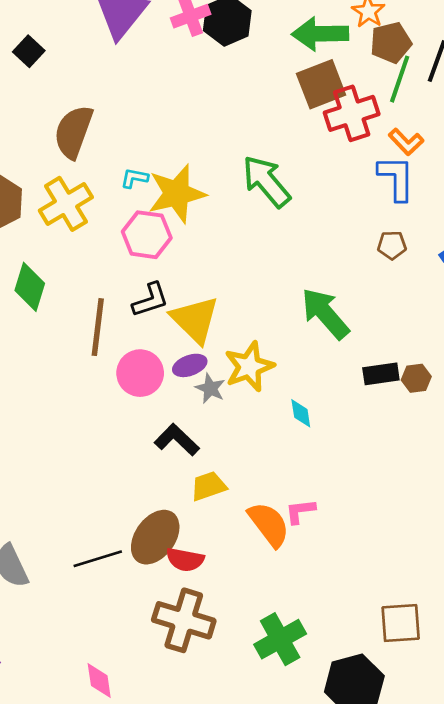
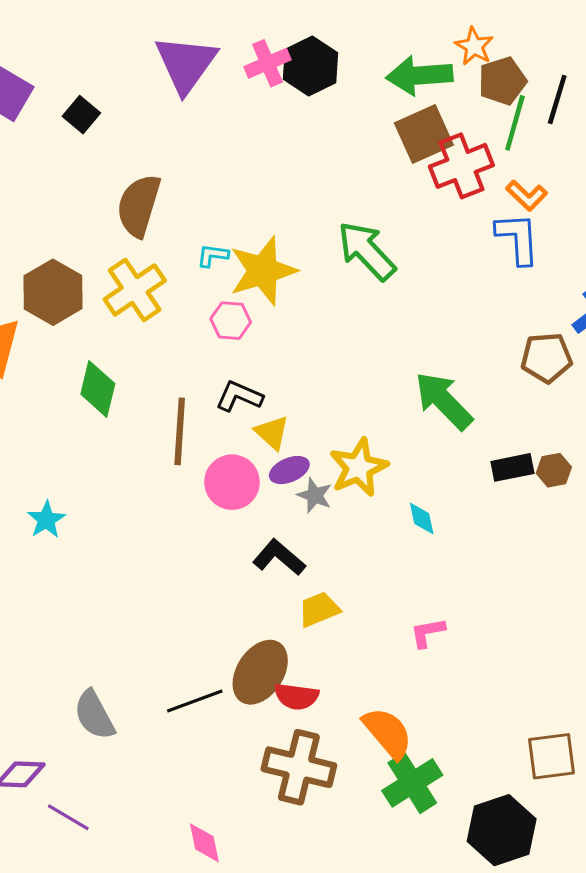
pink hexagon: (147, 235) -> (231, 321), size x0.7
brown pentagon: (392, 245) -> (546, 358), moved, size x1.5
black L-shape: (150, 300) -> (239, 396), turned -135
yellow triangle: (195, 320) -> (272, 433), moved, size x0.6
orange semicircle: (269, 524) -> (388, 733), moved

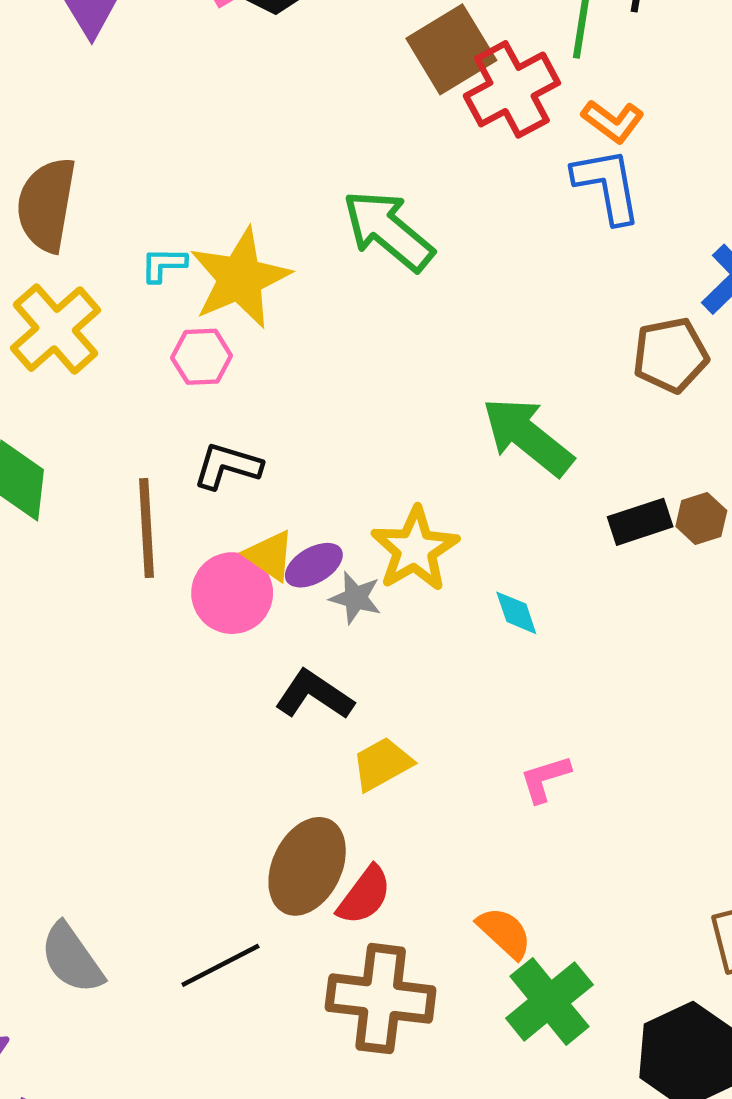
yellow triangle: (272, 433) -> (270, 556), moved
red semicircle: (296, 696) -> (364, 895), turned -54
black line: (195, 701) -> (220, 965), moved
orange semicircle: (388, 733) -> (504, 933), size x0.7

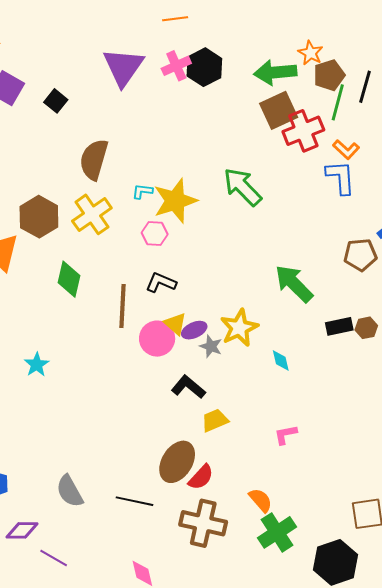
black line: (220, 965) -> (134, 501), turned 33

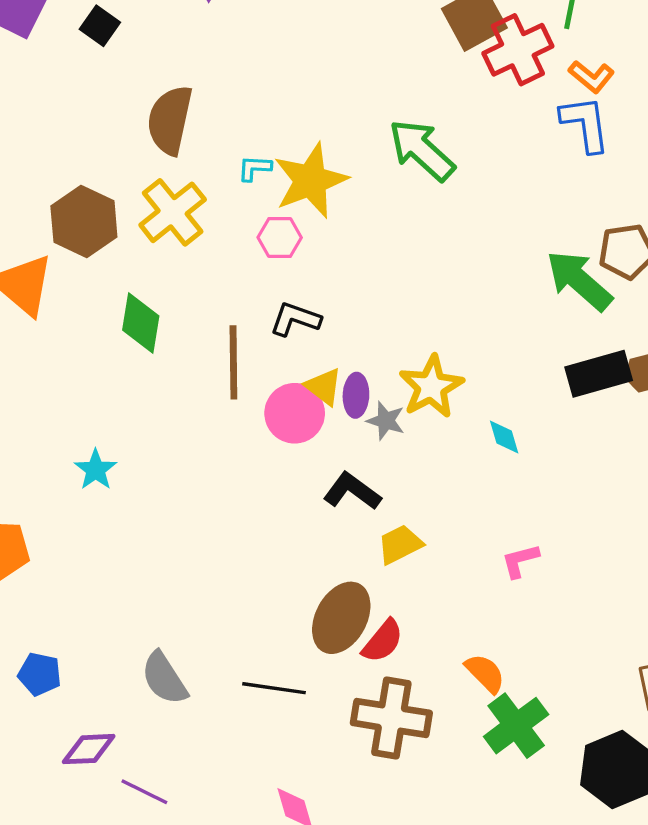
green arrow: (294, 284) -> (579, 281), moved
black rectangle: (339, 326) -> (599, 374), size x1.4
purple ellipse: (194, 330) -> (356, 395), turned -60

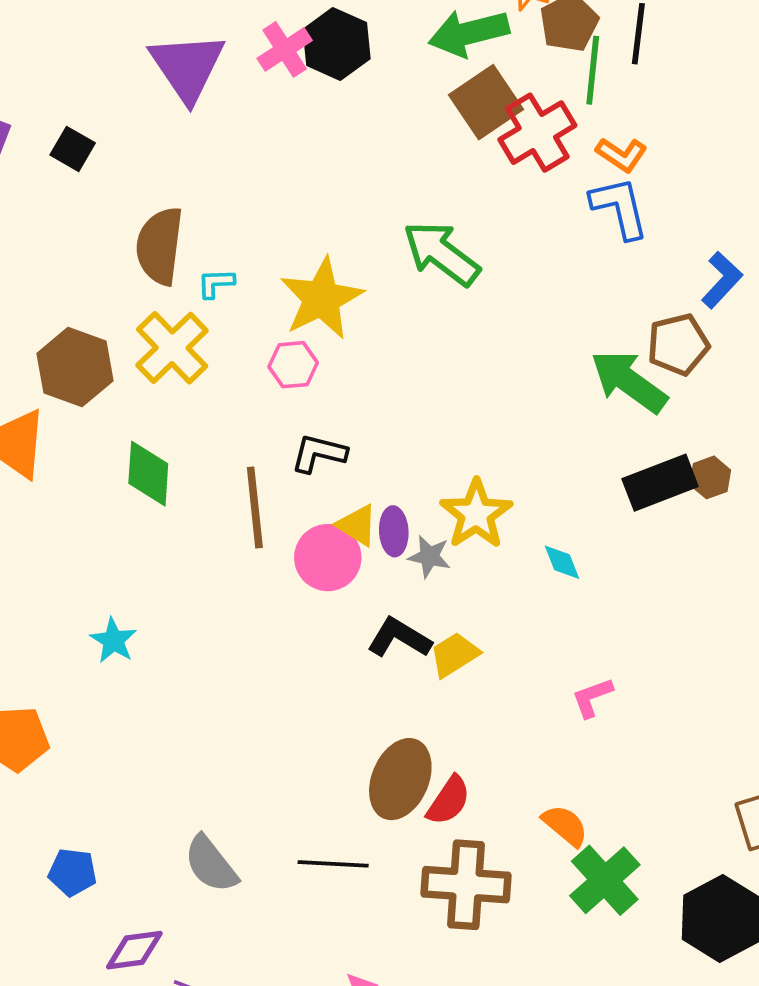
cyan L-shape: (254, 168) -> (216, 283), moved
yellow trapezoid: (400, 544) -> (454, 655), moved

